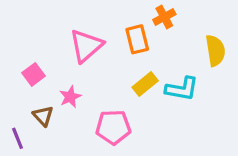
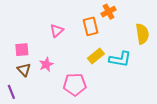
pink triangle: (86, 46) -> (57, 31), size x0.6
pink square: (33, 74) -> (22, 50), turned 32
brown triangle: (43, 116) -> (24, 70), moved

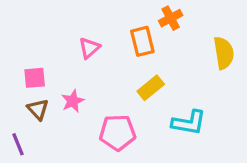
cyan L-shape: (120, 59) -> (189, 123), moved

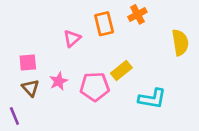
orange rectangle: (142, 41) -> (104, 24), moved
pink pentagon: (118, 133) -> (95, 87), moved

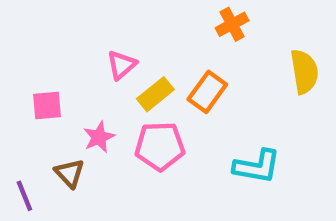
orange rectangle: (104, 24) -> (207, 92), moved, turned 50
yellow rectangle: (121, 71) -> (155, 94), moved
brown triangle: (31, 88) -> (70, 173), moved

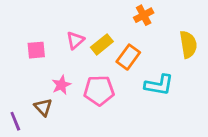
yellow rectangle: (155, 94) -> (102, 44), moved
pink square: (47, 105) -> (36, 50), moved
cyan L-shape: (257, 166) -> (159, 85), moved

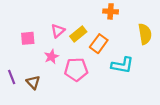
orange cross: (144, 15) -> (111, 11), turned 32
pink star: (61, 85) -> (51, 57), moved
purple line: (15, 121) -> (12, 77), moved

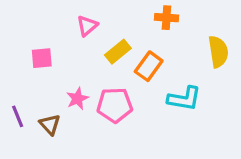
pink triangle: (58, 31) -> (87, 26), moved
pink star: (51, 57) -> (77, 99), moved

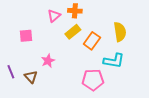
orange cross: (166, 18) -> (75, 11), moved
yellow semicircle: (218, 52) -> (120, 32), moved
pink pentagon: (115, 105) -> (93, 80), moved

